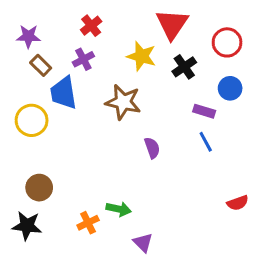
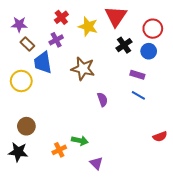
yellow star: (141, 56) -> (88, 27), moved
blue circle: (230, 88) -> (149, 51), moved
blue line: (206, 142) -> (138, 95), turned -32

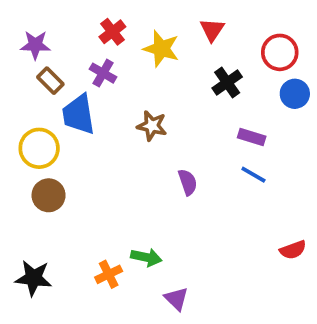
red triangle: (116, 16) -> (212, 30), size x0.6
purple cross: (56, 40) -> (103, 73), turned -32
blue circle: (149, 51) -> (295, 94), moved
brown star: (83, 69) -> (152, 126), size x0.7
brown circle: (26, 126) -> (49, 195), moved

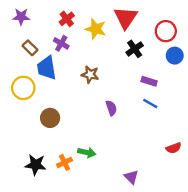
red triangle: (212, 30) -> (126, 18), size x1.6
purple star: (35, 45) -> (21, 17), moved
brown circle: (49, 195) -> (50, 118), moved
black star: (33, 278) -> (36, 165), moved
purple triangle: (176, 299) -> (131, 177), moved

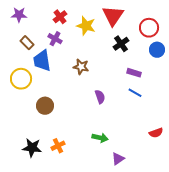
green arrow: (87, 152) -> (100, 138), moved
purple triangle: (131, 177) -> (118, 159), turned 40

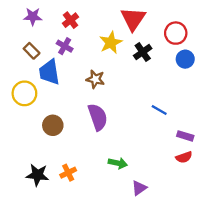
purple star: (19, 15) -> (33, 17), moved
yellow star: (86, 26) -> (111, 43), moved, turned 30
purple rectangle: (134, 73) -> (185, 136), moved
purple semicircle: (100, 97) -> (98, 117), moved, size x1.6

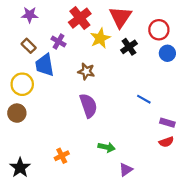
red cross: (71, 20) -> (80, 18), moved, size x1.5
brown circle: (53, 125) -> (17, 113), moved
black star: (37, 175) -> (20, 168), moved, turned 30

